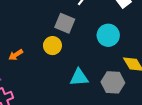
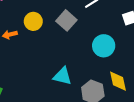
yellow circle: (52, 46) -> (33, 21), moved

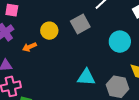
gray square: (66, 20) -> (80, 24), turned 30

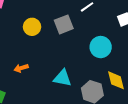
orange arrow: (29, 47) -> (21, 68), moved

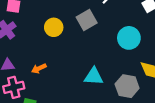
orange arrow: (21, 68) -> (39, 68), moved

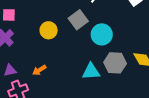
cyan circle: (129, 38) -> (102, 34), moved
gray hexagon: (127, 86) -> (115, 63), moved

